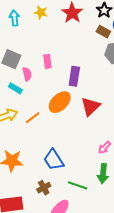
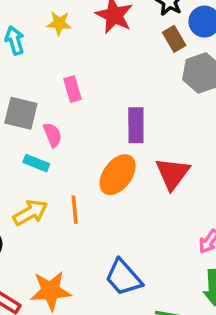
brown rectangle: (103, 32) -> (174, 39), turned 40
pink rectangle: (47, 61) -> (73, 89), moved
orange line: (33, 118) -> (75, 210), turned -49

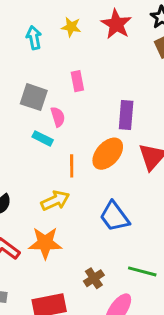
orange line: (75, 210) -> (72, 166), moved
yellow arrow: (30, 213) -> (55, 201), moved
blue trapezoid: (123, 277) -> (114, 217), moved

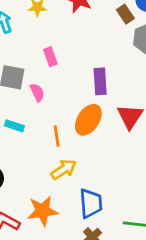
cyan rectangle: (43, 138) -> (14, 126), moved
yellow arrow: (55, 201) -> (64, 169), moved
blue trapezoid: (114, 217) -> (91, 203), moved, turned -140

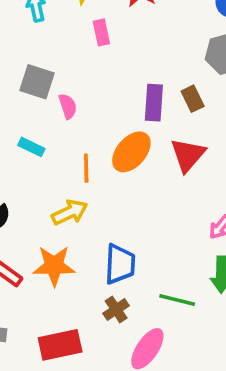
brown rectangle: (125, 14) -> (193, 99), moved
pink rectangle: (50, 57) -> (101, 32), moved
yellow arrow: (64, 169) -> (70, 212), moved

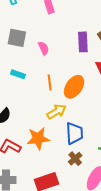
pink semicircle: (68, 106) -> (44, 48), moved
orange ellipse: (131, 152) -> (74, 87), moved
yellow arrow: (70, 212) -> (57, 112), moved

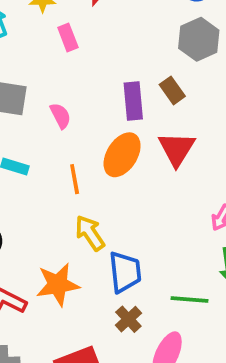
orange ellipse: (74, 87) -> (122, 155), moved
yellow arrow: (57, 112) -> (90, 233), turned -90

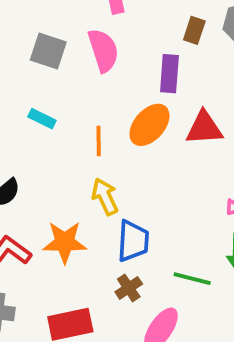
brown rectangle: (172, 90) -> (194, 30), moved, turned 44
pink semicircle: (60, 116) -> (103, 50), moved, size x1.6
red triangle: (177, 149) -> (204, 128), turned 45

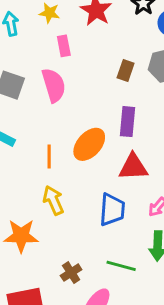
purple rectangle: (169, 74) -> (128, 122), moved
red triangle: (204, 128) -> (133, 167), moved
blue trapezoid: (133, 241) -> (112, 210), moved

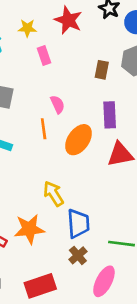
pink semicircle: (54, 85) -> (57, 104), moved, size x0.6
orange line: (49, 157) -> (44, 129), moved
blue trapezoid: (112, 210) -> (78, 224), moved

